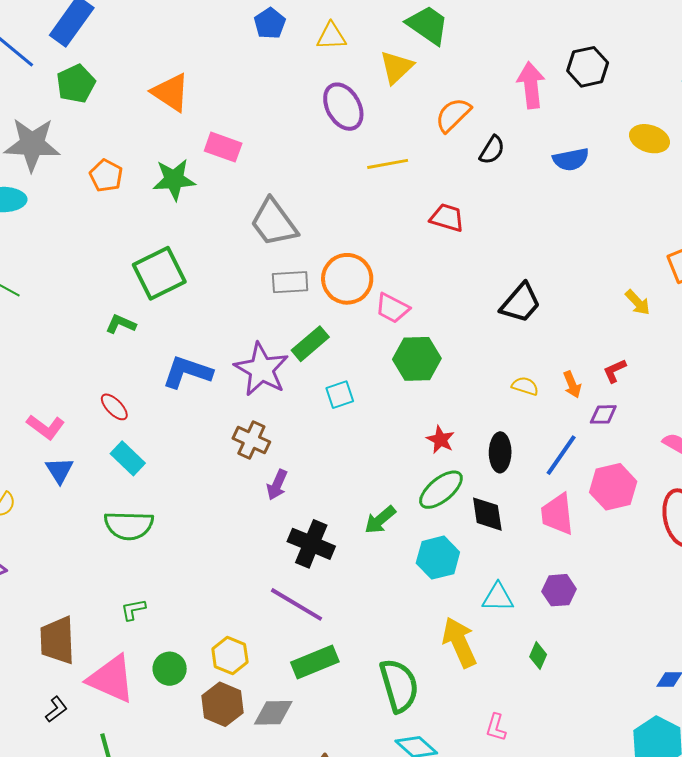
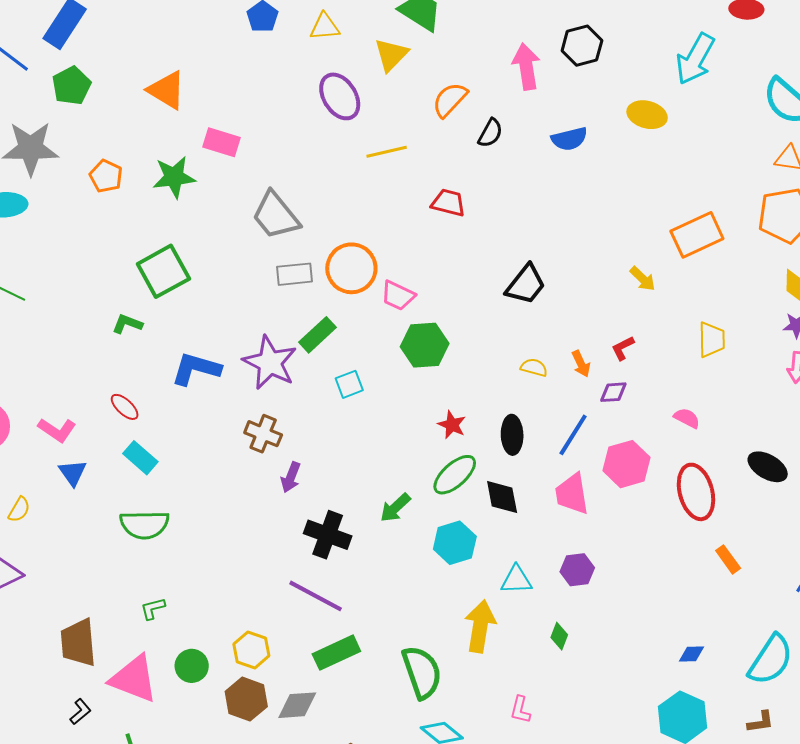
yellow arrow: (459, 642) -> (480, 626), turned 36

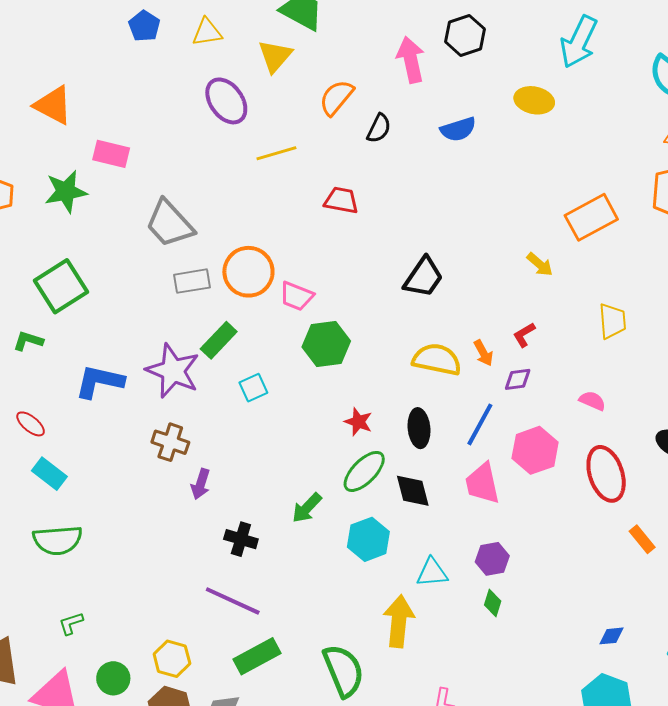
yellow semicircle: (534, 367) -> (437, 360), size x1.8
black cross: (328, 535) -> (241, 539), size x0.7
green diamond: (559, 636) -> (493, 603), moved

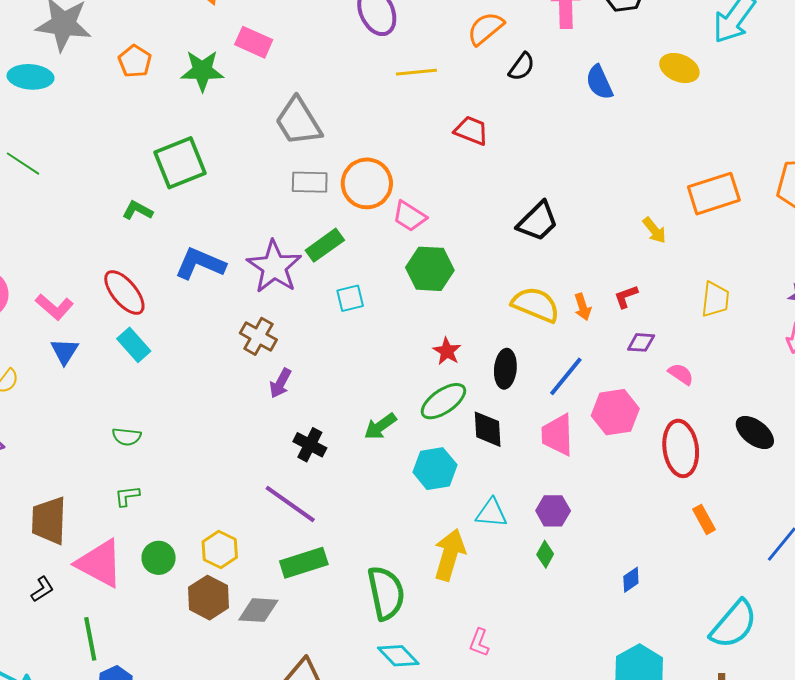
blue semicircle: (458, 129) -> (599, 82), turned 72
purple diamond: (518, 379) -> (641, 342), moved
red ellipse: (31, 424) -> (124, 292), size x1.6
green semicircle: (58, 540) -> (127, 437), moved, size x0.6
blue diamond: (612, 636) -> (631, 580), moved, turned -40

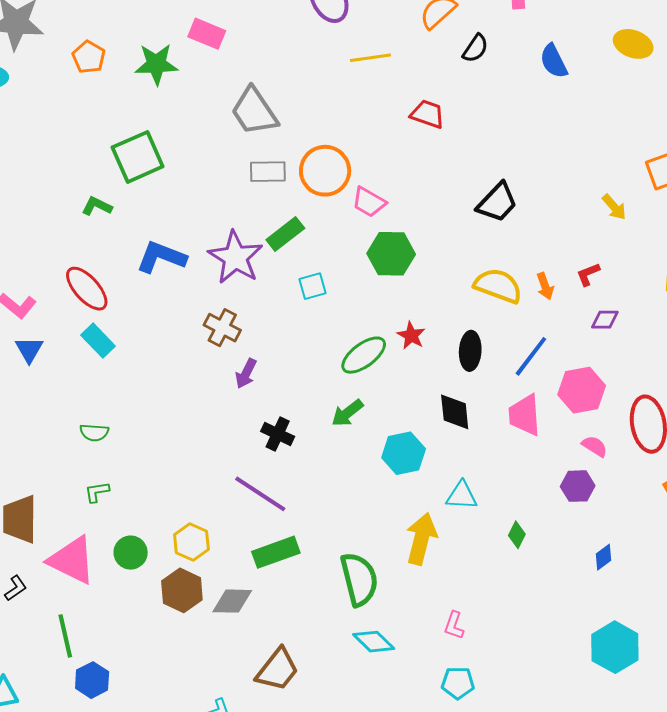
pink semicircle: (681, 374) -> (595, 446), moved
green ellipse: (443, 401) -> (364, 355), moved
purple hexagon: (553, 511) -> (578, 486), moved

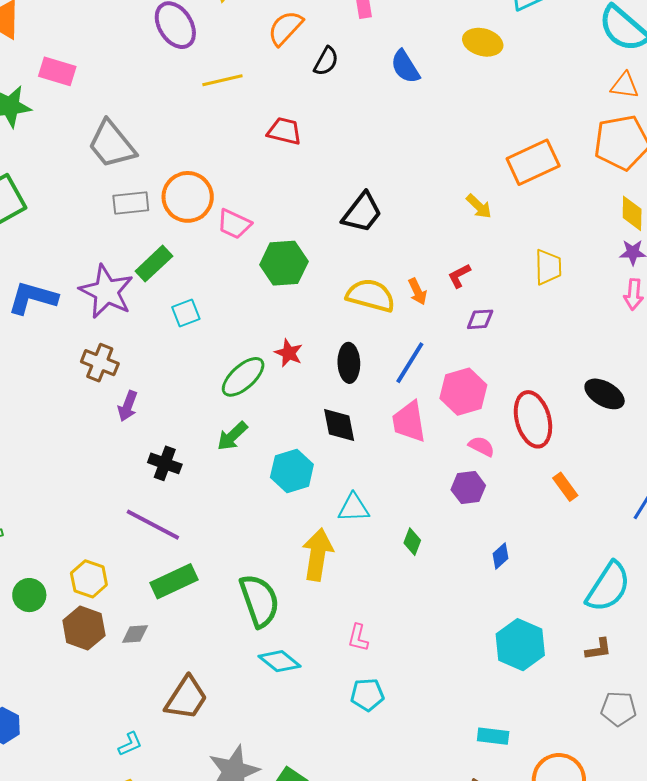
green hexagon: (391, 254) -> (284, 263), moved
gray diamond: (232, 601) -> (135, 634), size x0.7

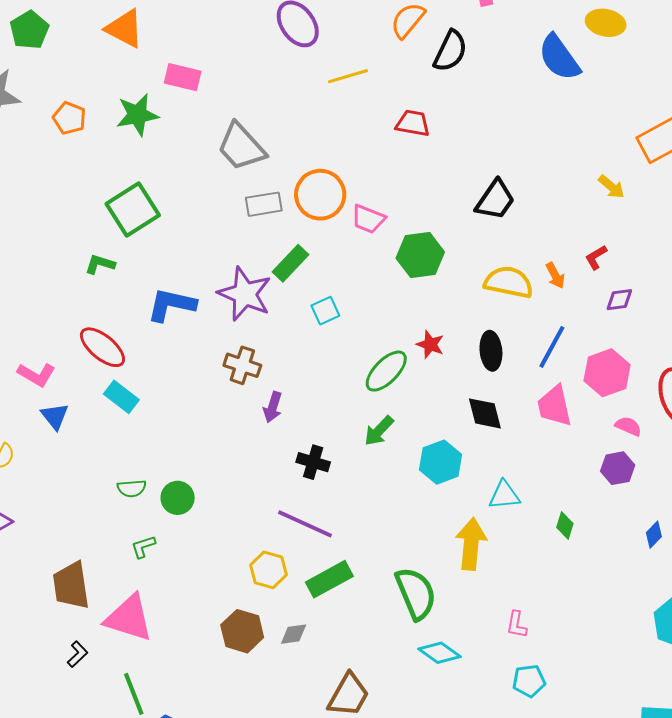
black semicircle: (326, 61) -> (450, 51), size x1.4
blue semicircle: (405, 67) -> (559, 58), moved, size x1.4
yellow hexagon: (89, 579) -> (268, 570), moved
green circle: (29, 595) -> (178, 498), moved

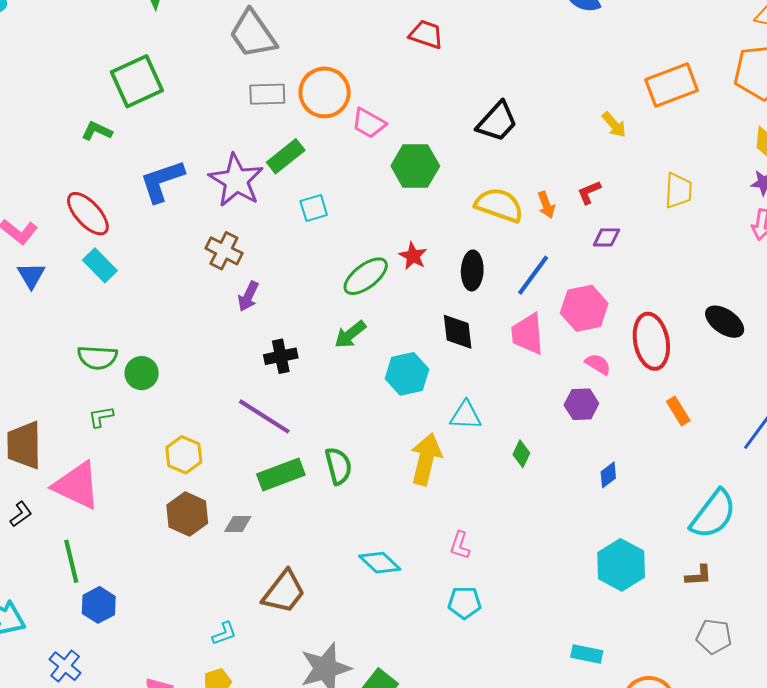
blue L-shape: (171, 305) -> (162, 181), turned -39
black cross: (313, 462) -> (281, 356), turned -36
green semicircle: (132, 488) -> (97, 357), size x1.4
yellow hexagon: (268, 570) -> (184, 455), moved
green semicircle: (416, 593) -> (338, 466), moved, size x0.7

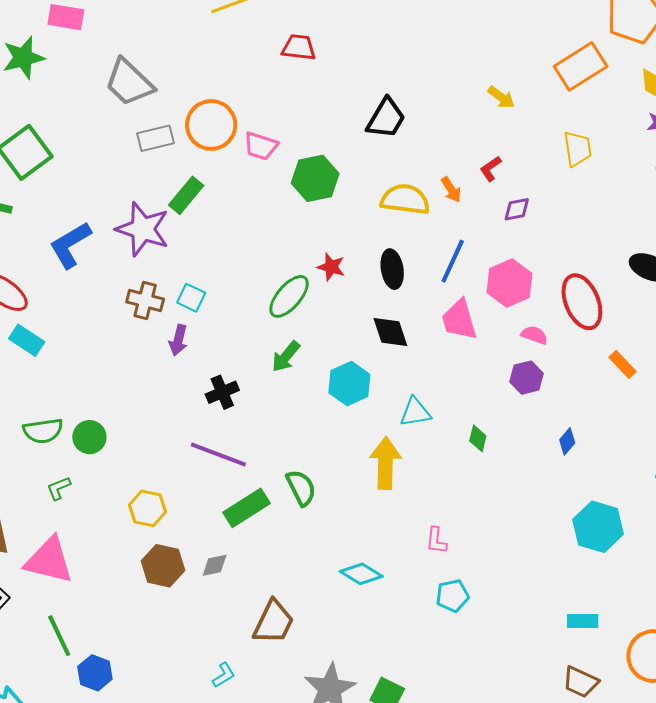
orange rectangle: (672, 85) -> (581, 66), moved
cyan square: (314, 208) -> (191, 298), moved, turned -36

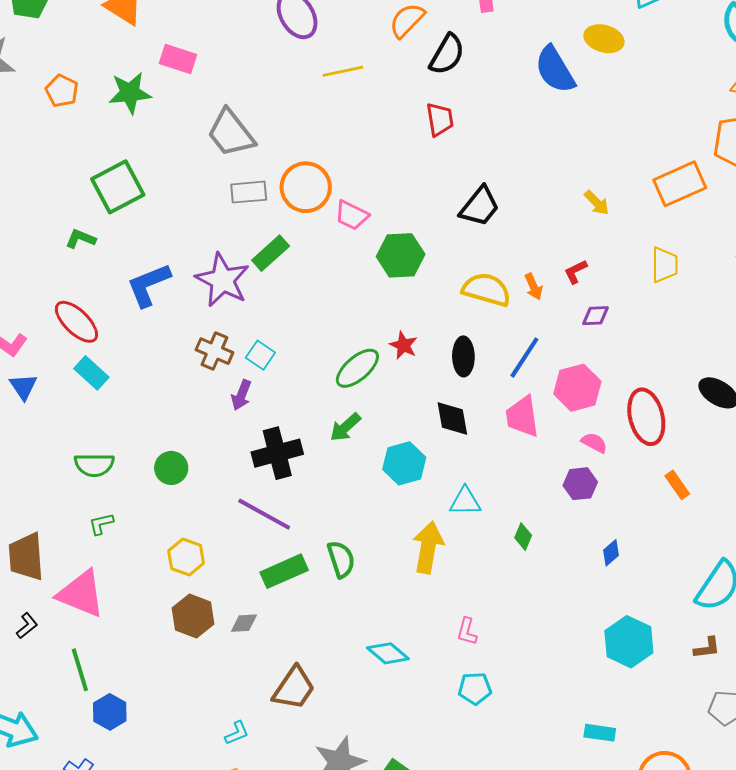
red trapezoid: (299, 47) -> (440, 119), moved, turned 66
black cross: (222, 392) -> (277, 453), size x1.5
green circle: (89, 437) -> (171, 468), moved

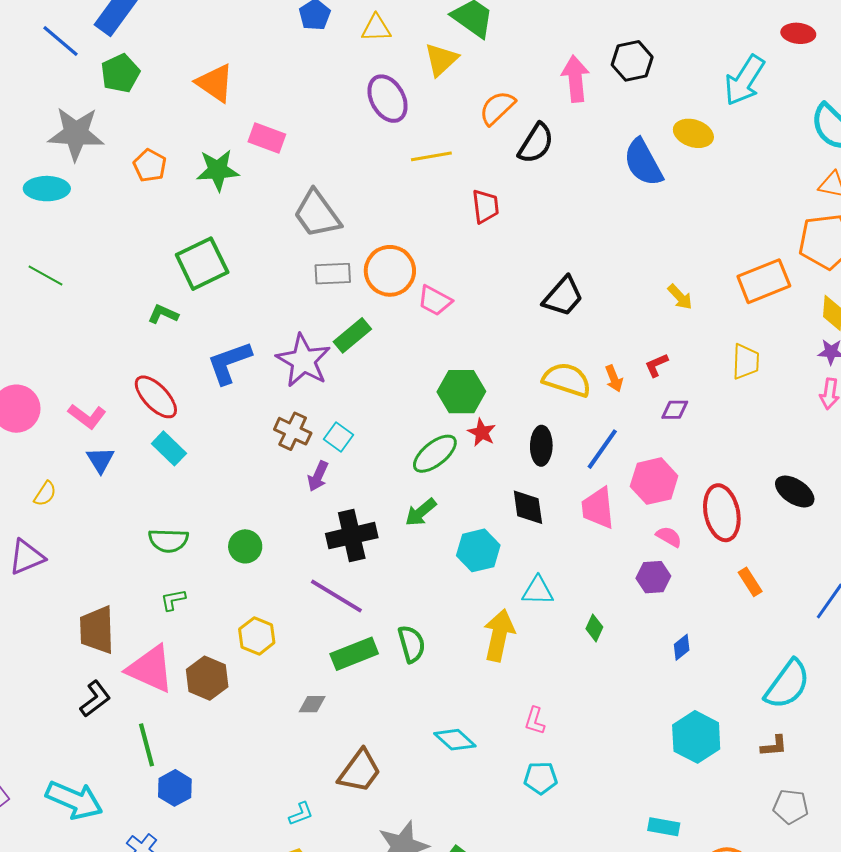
red trapezoid: (440, 119) -> (485, 206), moved
green hexagon: (401, 255) -> (461, 392), moved
brown hexagon: (193, 616) -> (207, 678), moved
black L-shape: (27, 626) -> (95, 699), size x1.4

